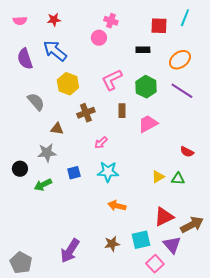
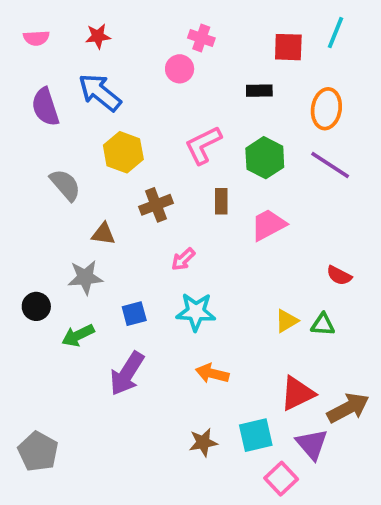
orange ellipse: (180, 60) -> (326, 109), turned -45
purple arrow: (70, 251) -> (127, 373), moved
gray pentagon: (21, 263) -> (38, 451), moved

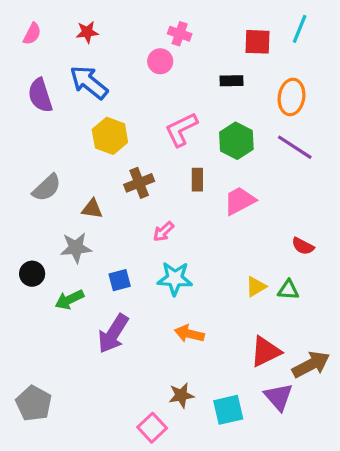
pink semicircle: (36, 38) -> (32, 34), turned -60
gray semicircle: (65, 185) -> (47, 188), moved, turned 88
cyan square: (256, 435) -> (228, 410), moved
pink square: (281, 479) -> (152, 428), moved

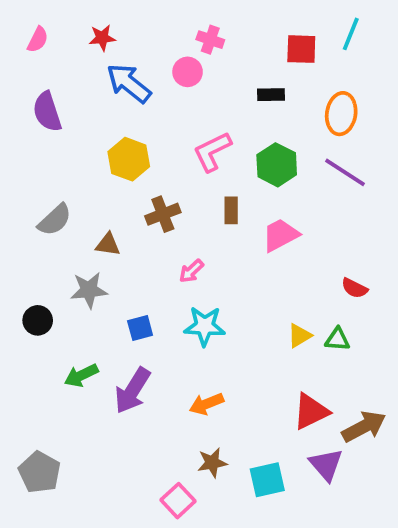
blue arrow: (89, 82) -> (129, 83), moved
green arrow: (69, 300) -> (81, 375), moved
orange arrow: (189, 334) -> (206, 404), moved, turned -36

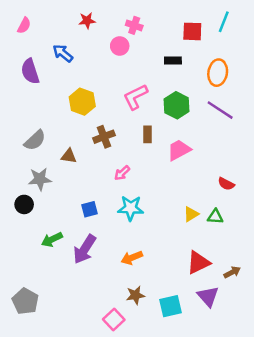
red star: (102, 38) -> (87, 21), moved
blue arrow: (129, 83) -> (63, 53), moved, size x0.7
gray star: (89, 290) -> (40, 179), moved
brown arrow: (364, 427) -> (232, 272), size x0.6

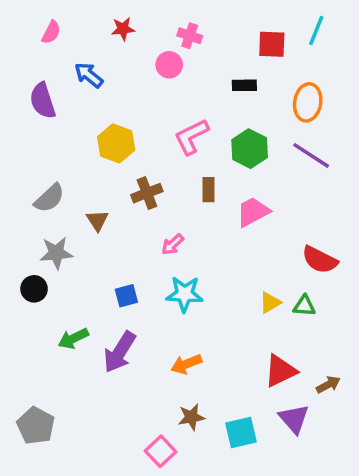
pink semicircle: (24, 25) -> (51, 32), moved
brown triangle: (69, 156) -> (97, 220), turned 49
red semicircle: (226, 184) -> (320, 260), size x1.5

